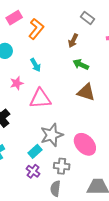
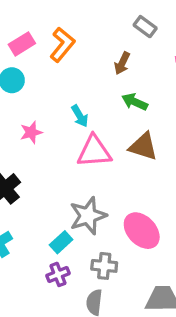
pink rectangle: (14, 18) -> (22, 44), moved
cyan arrow: (36, 65) -> (80, 116), moved
pink triangle: (40, 99) -> (94, 151), moved
purple cross: (33, 171) -> (58, 274), turned 32

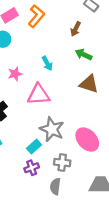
pink triangle: (94, 151) -> (39, 95), moved
gray star: (88, 216) -> (52, 129), turned -30

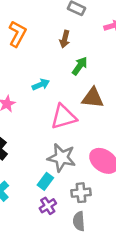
green arrow: (84, 54) -> (80, 66), turned 112
cyan arrow: (47, 63) -> (41, 84), turned -72
pink triangle: (39, 95) -> (64, 117), moved

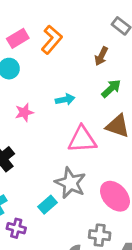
gray cross: (81, 193) -> (100, 235), moved
purple cross: (48, 206) -> (16, 228), moved, turned 35

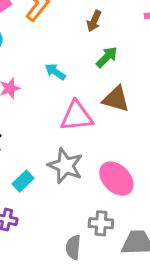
cyan arrow: (65, 99) -> (55, 72), turned -132
cyan rectangle: (47, 205) -> (23, 181), moved

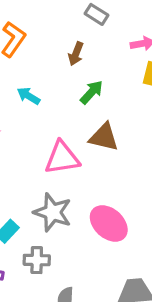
cyan arrow: (55, 72) -> (29, 96), moved
gray cross: (101, 223) -> (37, 260), moved

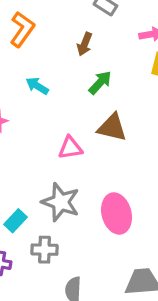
pink triangle: (62, 158) -> (70, 148), size x0.7
pink ellipse: (109, 223) -> (117, 214), turned 33

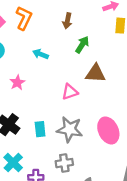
cyan rectangle: (16, 221) -> (40, 129), moved, turned -40

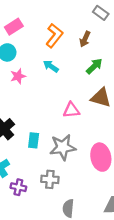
orange L-shape: (24, 18) -> (54, 36), moved
pink star: (17, 83) -> (18, 76), moved
gray star: (70, 129) -> (63, 147), turned -30

